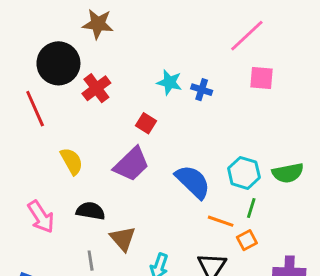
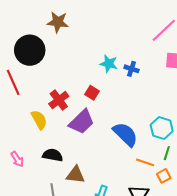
red cross: (96, 88) -> (59, 100), moved
pink arrow: (41, 217) -> (17, 159), size x0.7
brown triangle: (123, 239) -> (75, 175), turned -42

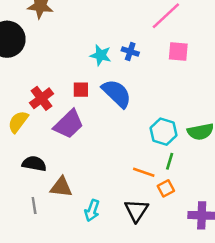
blue cross: (132, 69) -> (130, 52), moved
red square: (92, 93) -> (81, 90), turned -32
yellow semicircle: (39, 120) -> (18, 122), turned -114
blue semicircle: (125, 134) -> (117, 93), moved

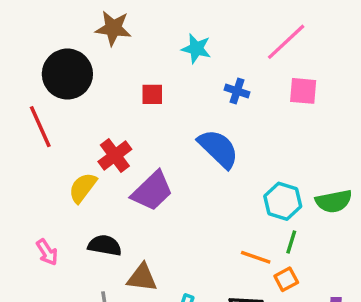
cyan star: (101, 55) -> (196, 49), moved
red square: (81, 90) -> (152, 94), moved

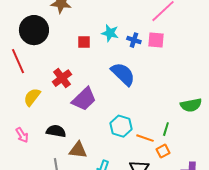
cyan star: (196, 49) -> (110, 33), moved
pink square: (303, 91) -> (156, 40), moved
yellow semicircle: (83, 188) -> (32, 97), moved
cyan hexagon: (283, 201) -> (121, 126), moved

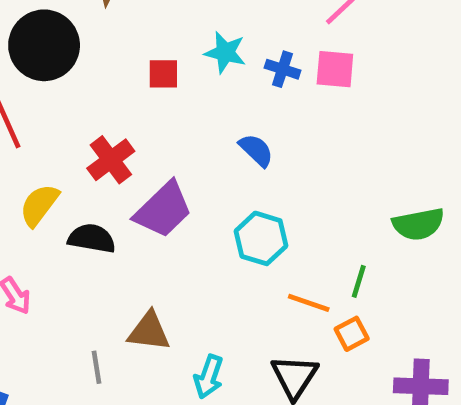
blue semicircle: (123, 74) -> (256, 150), size x0.6
cyan hexagon: (121, 126) -> (261, 238), moved
black semicircle: (56, 131) -> (92, 238), moved

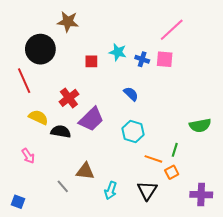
yellow semicircle: (39, 205) -> (38, 117), turned 78
gray line: (97, 367) -> (63, 186), turned -32

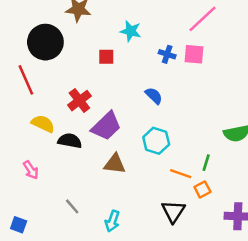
cyan star: (118, 52) -> (131, 31), moved
brown triangle: (85, 171) -> (115, 164), moved
cyan arrow: (111, 191) -> (112, 221), moved

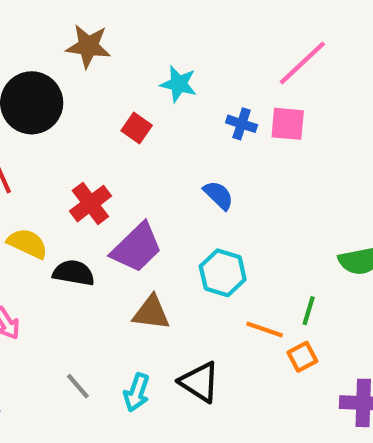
red square: (106, 57) -> (137, 128), turned 35
black triangle: (173, 211) -> (200, 382), moved, turned -30
cyan arrow: (112, 221) -> (137, 392), moved

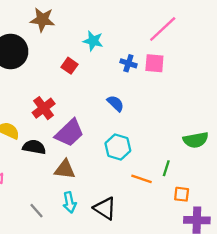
brown triangle: (151, 313) -> (65, 169), moved
orange square: (302, 357) -> (182, 194), moved, turned 35
cyan arrow: (137, 392) -> (70, 202), moved, turned -30

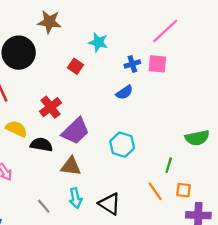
blue cross: (128, 63) -> (132, 64), turned -35
blue semicircle: (116, 103) -> (124, 92), moved, turned 102
orange line: (141, 179) -> (155, 191), moved, turned 36

